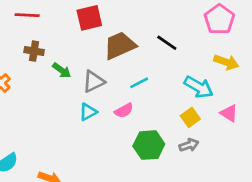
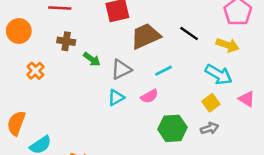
yellow arrow: (226, 62) -> (228, 45), moved

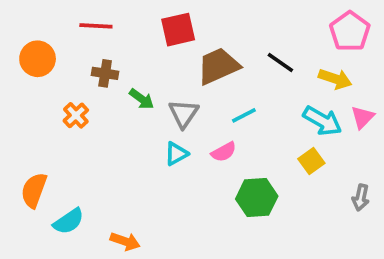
gray triangle: (121, 69) -> (184, 114), turned -30
orange cross: (35, 71) -> (76, 115), moved
pink triangle: (247, 99) -> (363, 117), moved, turned 42
gray arrow: (210, 128) -> (361, 198), moved, turned 120

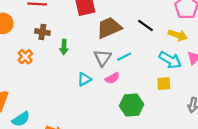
green arrow: (142, 99) -> (64, 47), turned 56
gray triangle: (184, 114) -> (103, 58), moved
yellow square: (311, 161) -> (164, 84), turned 32

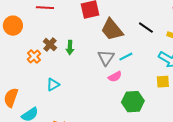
brown trapezoid: (109, 28) -> (112, 30), turned -105
brown cross: (42, 32) -> (50, 45), moved, turned 32
cyan triangle: (84, 79) -> (53, 85), moved

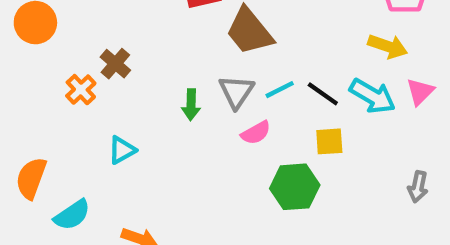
black line: (146, 28) -> (323, 94), moved
green arrow: (70, 48) -> (191, 105), moved
yellow square: (163, 82) -> (329, 141), moved

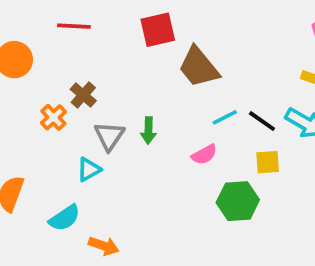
gray triangle: (236, 92) -> (109, 136), moved
cyan semicircle: (72, 215) -> (65, 218), moved

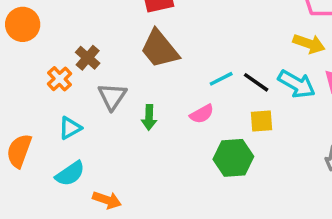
brown trapezoid: (199, 67) -> (160, 49), moved
green arrow: (148, 130) -> (149, 117), moved
cyan triangle: (89, 169) -> (70, 128), moved

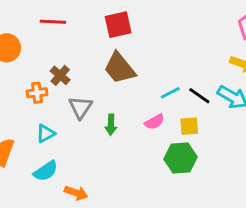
orange cross: (60, 79) -> (37, 93), turned 36
yellow square: (261, 121) -> (189, 126), moved

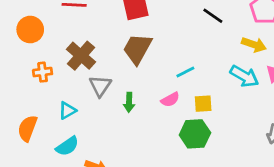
brown trapezoid: (120, 68) -> (137, 49), turned 68
brown cross: (60, 75) -> (81, 56), size x1.5
orange cross: (37, 93) -> (43, 72), moved
black line: (199, 96) -> (213, 16), moved

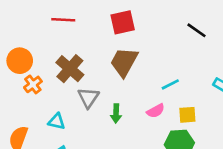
orange circle: (30, 30) -> (20, 61), moved
orange cross: (43, 72) -> (33, 84), turned -30
cyan triangle: (67, 111) -> (57, 121), turned 42

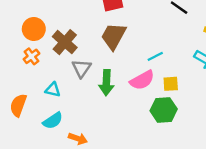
orange circle: (20, 61) -> (34, 29), moved
pink semicircle: (156, 111) -> (142, 80), size x1.5
green arrow: (116, 113) -> (106, 83), size x1.5

